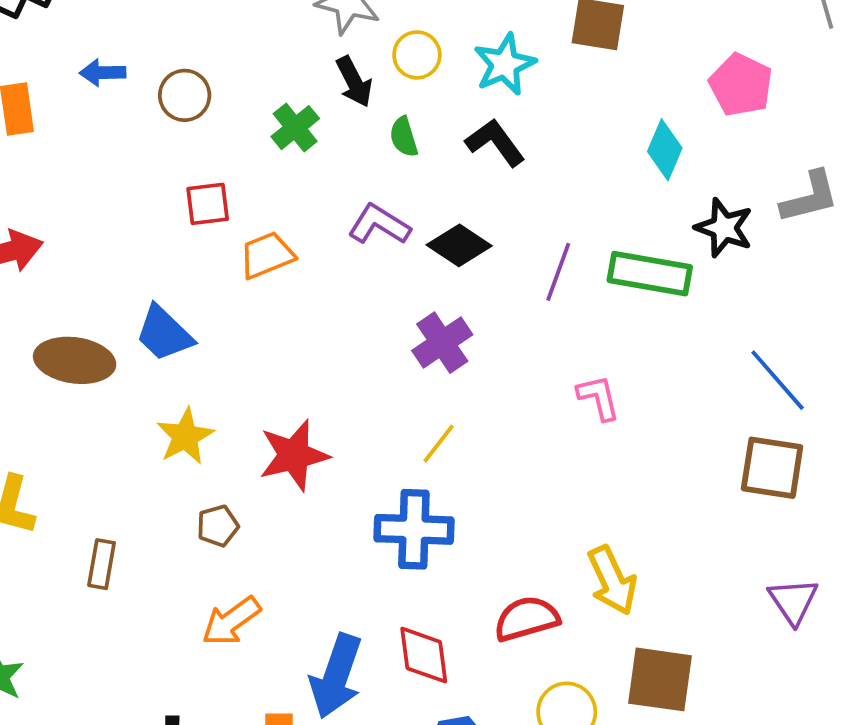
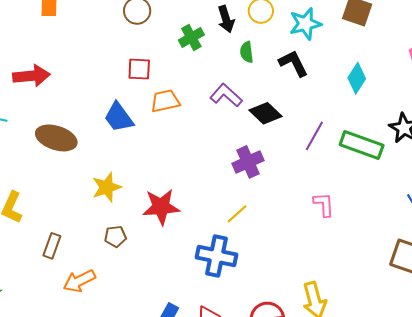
cyan diamond: (665, 150) -> (357, 78), moved
blue trapezoid: (164, 334) -> (119, 117), moved
orange arrow: (231, 621) -> (79, 281), moved

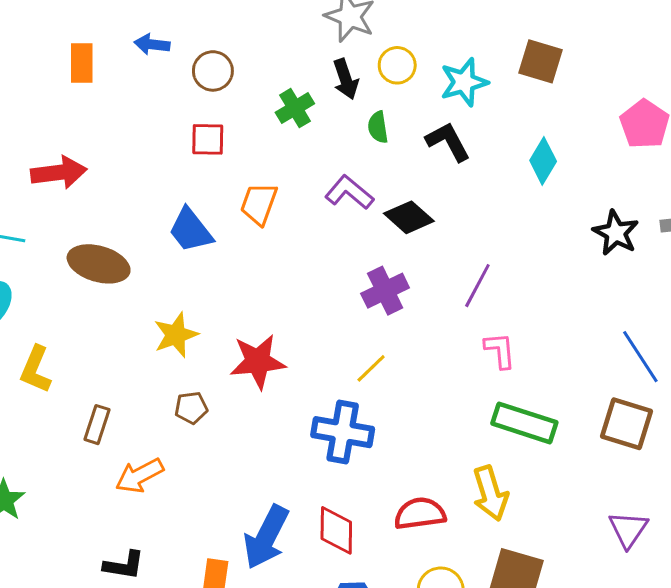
red square: (139, 69) -> (208, 139), moved
orange trapezoid: (165, 101) -> (259, 204), turned -56
purple line: (314, 136) -> (477, 286), moved
green rectangle: (362, 145) -> (524, 423), moved

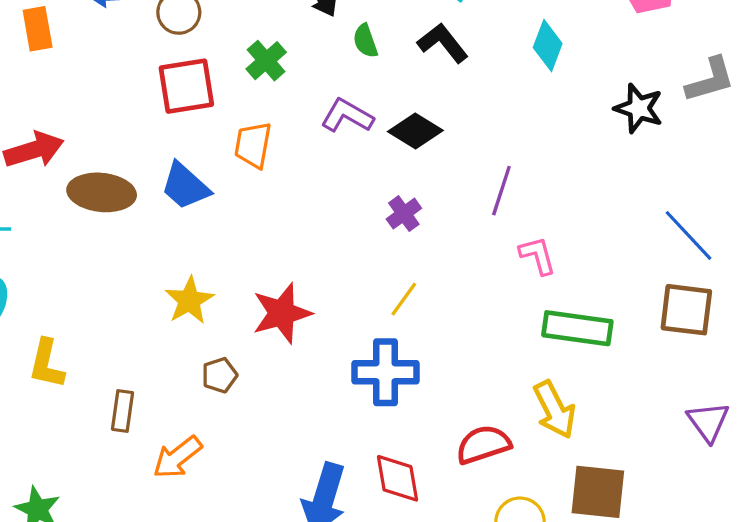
green cross: (295, 108) -> (266, 61), moved
red square: (208, 139) -> (186, 86), size x1.5
brown ellipse: (99, 264) -> (102, 192), moved
purple cross: (385, 291) -> (404, 214), size x0.7

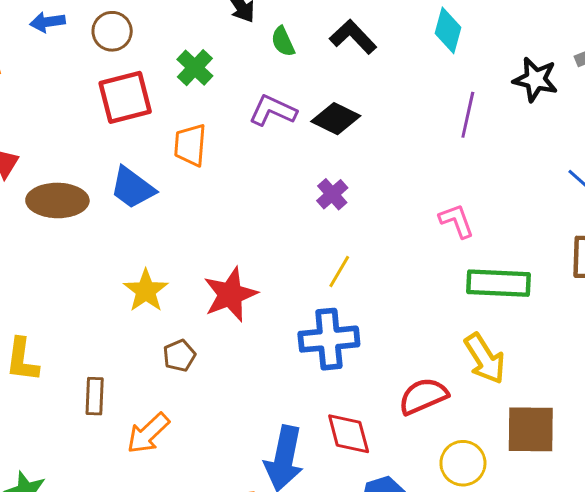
purple line: (501, 191) -> (468, 115), moved

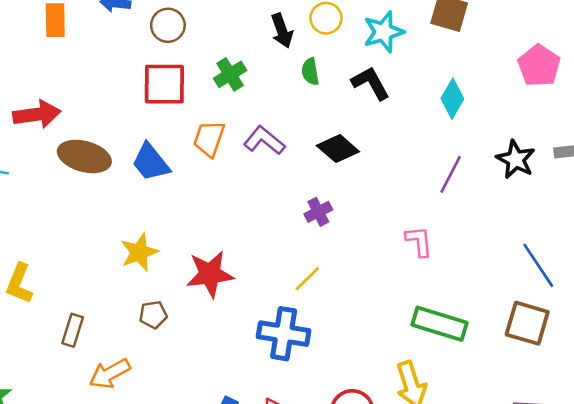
purple L-shape: (273, 111) -> (264, 141), moved
pink L-shape: (457, 221) -> (419, 241), moved

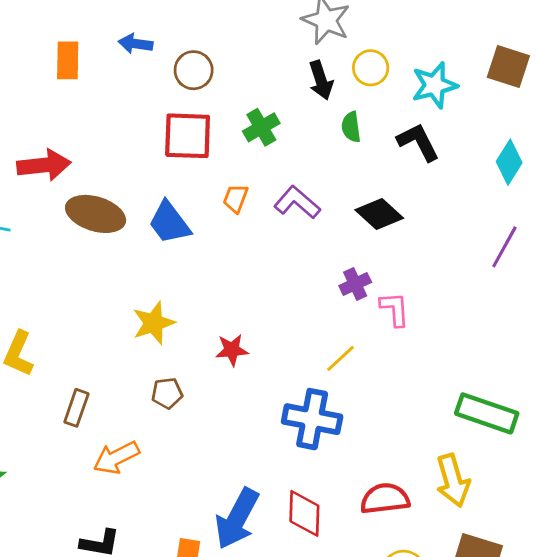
orange trapezoid: (209, 139) -> (236, 198), size x0.7
pink L-shape: (419, 241) -> (395, 309), moved
red star: (210, 274) -> (232, 350), size x0.6

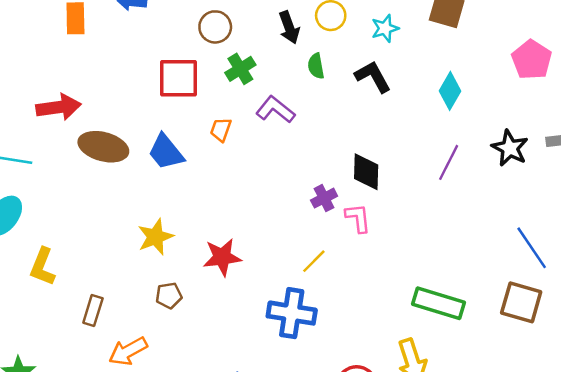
brown circle: (194, 70) -> (215, 27), moved
cyan star: (434, 85) -> (385, 28), size x0.7
purple L-shape: (297, 202) -> (275, 110), moved
black diamond: (379, 214) -> (366, 172), moved, turned 51
red star: (232, 350) -> (222, 257), size x1.4

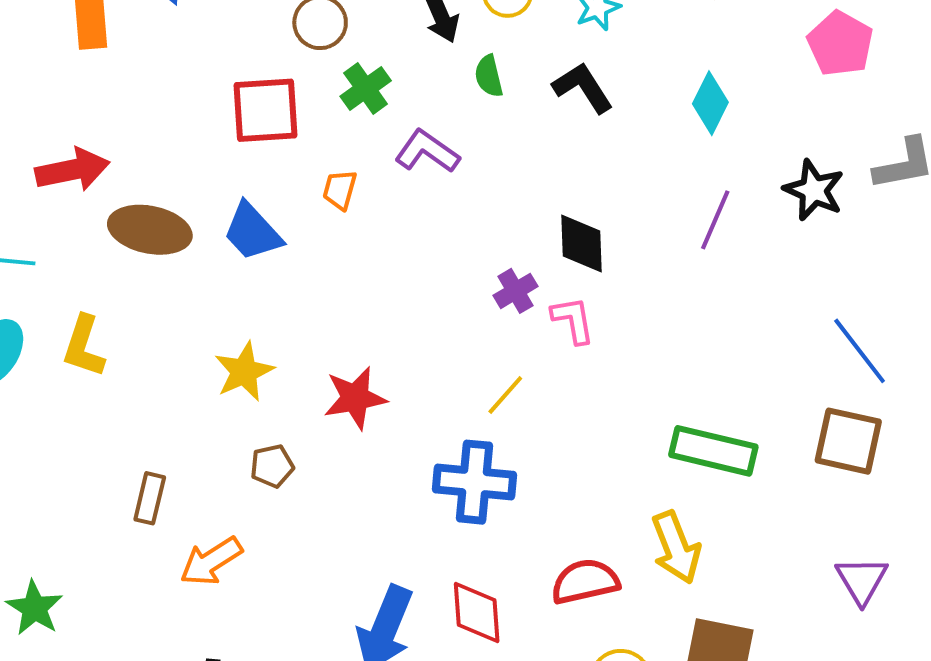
yellow L-shape: (43, 267) -> (84, 346), moved

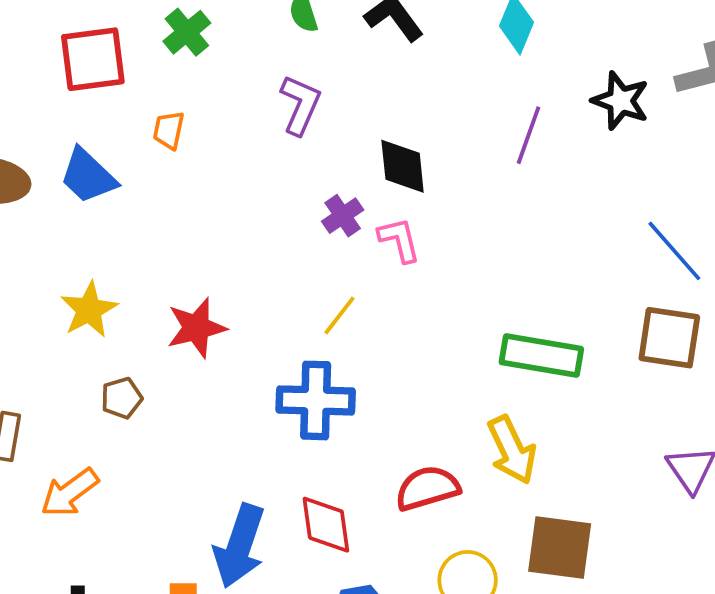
purple L-shape: (427, 151) -> (300, 105), moved, turned 82

